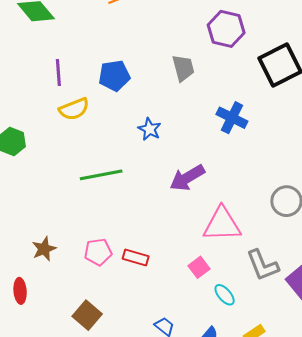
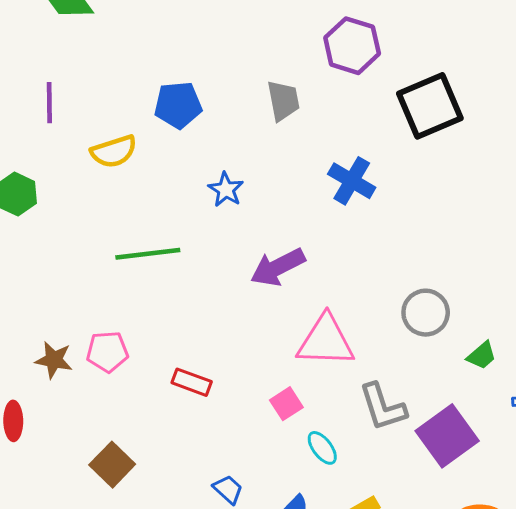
purple line: (58, 72) -> (49, 103), moved
brown star: (44, 249) -> (54, 360), turned 30
pink pentagon: (98, 252) -> (107, 352), moved

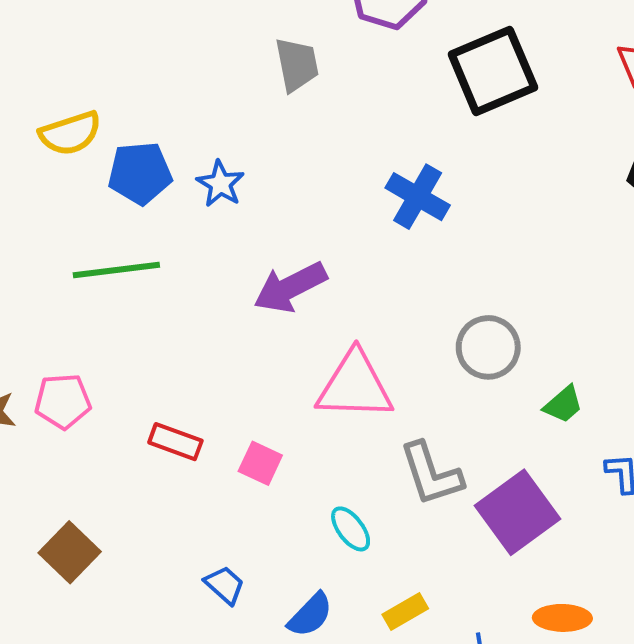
blue pentagon: (178, 105) -> (140, 173), moved
blue cross: (352, 181) -> (418, 197), moved
pink square: (286, 404) -> (260, 463), moved, turned -32

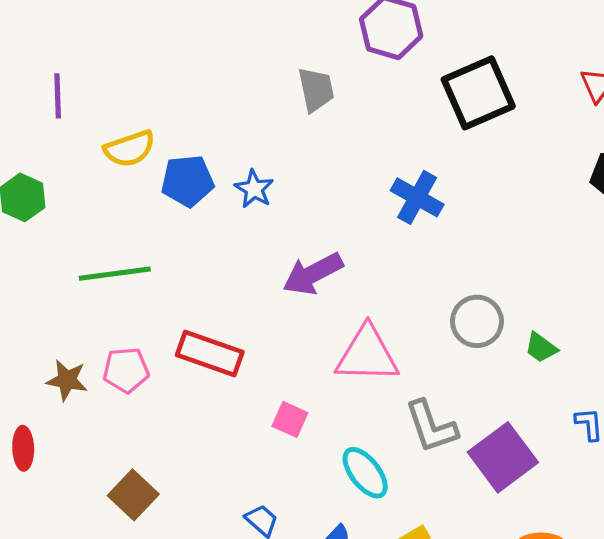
green line: (116, 270) -> (115, 274), moved
green trapezoid: (563, 404) -> (541, 348), moved, turned 78
red rectangle: (175, 442) -> (210, 354), moved, size x1.5
cyan ellipse: (351, 529) -> (365, 473), size x1.4

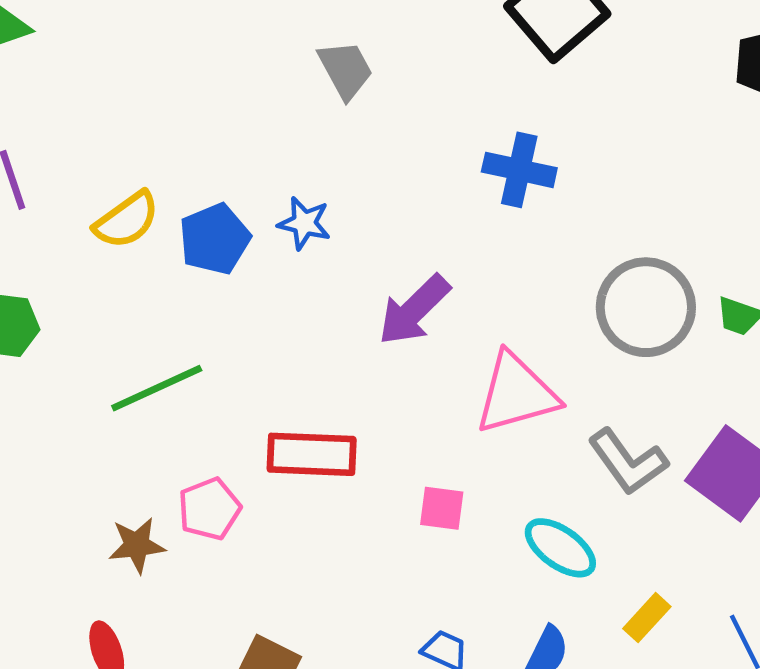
gray circle: (477, 321) -> (646, 307), size x1.4

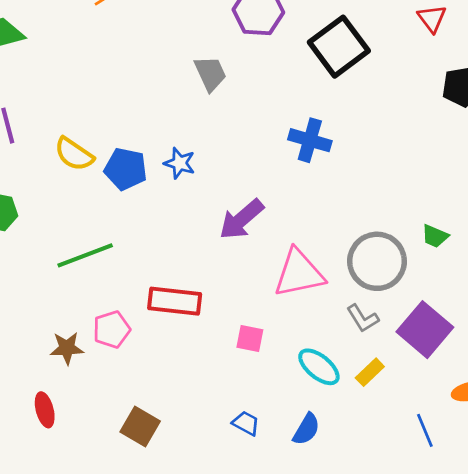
yellow semicircle: (127, 220) -> (74, 154), turned 66
blue pentagon: (215, 239) -> (126, 169), turned 30
gray circle: (646, 307) -> (377, 261), moved
gray L-shape: (628, 462) -> (363, 318), size x0.7
yellow rectangle: (647, 618) -> (370, 372), moved

